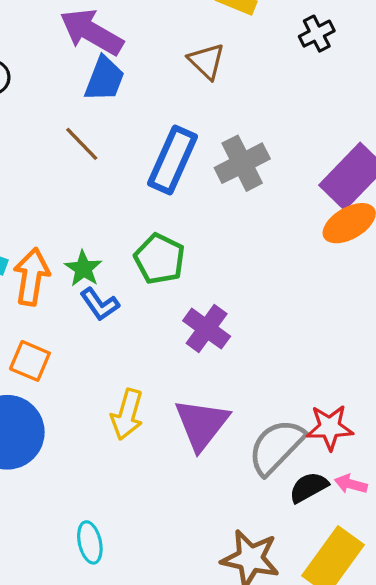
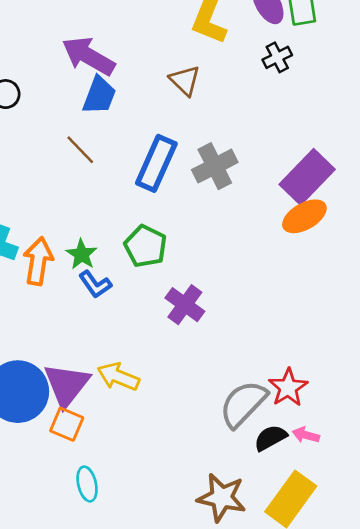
orange square: (30, 361) -> (67, 424), moved
yellow arrow: (127, 414) -> (118, 377), turned 96
purple triangle: (202, 424) -> (67, 385), moved
red star: (330, 427) -> (288, 388), turned -30

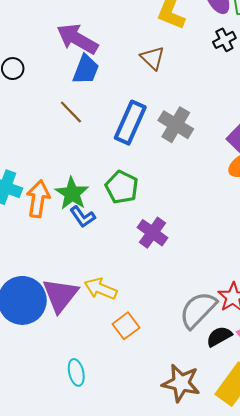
gray cross: (215, 166) -> (176, 125), turned -32
green star: (82, 254) -> (72, 193), size x1.4
orange square: (67, 424) -> (126, 326), moved, turned 30

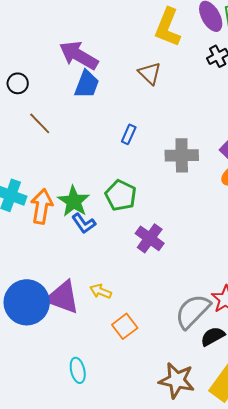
brown line: (71, 112) -> (40, 123), moved
blue rectangle: (130, 123) -> (129, 134), size x0.5
gray cross: (176, 125) -> (182, 155), moved, turned -32
yellow arrow: (101, 289) -> (101, 291), size x0.7
purple triangle: (60, 295) -> (63, 297), turned -48

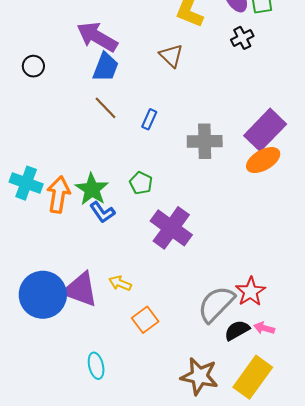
brown line: (40, 123) -> (105, 108), moved
green pentagon: (121, 195) -> (141, 183), size x0.7
purple cross: (150, 238) -> (171, 228), size x1.4

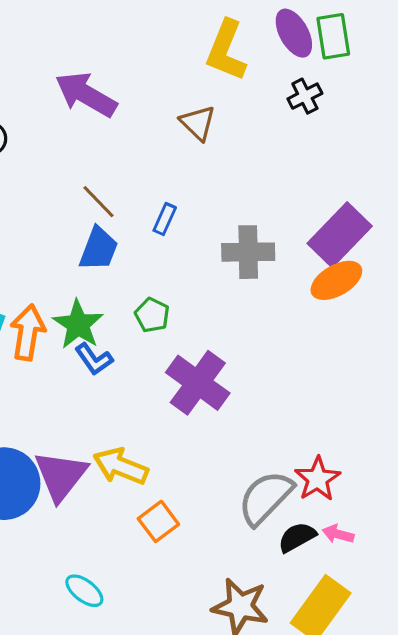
blue trapezoid: (105, 67) -> (99, 249), moved
yellow arrow: (120, 283) -> (121, 466), size x1.6
purple triangle: (80, 290) -> (61, 476), turned 48
cyan ellipse: (96, 366) -> (84, 591), turned -40

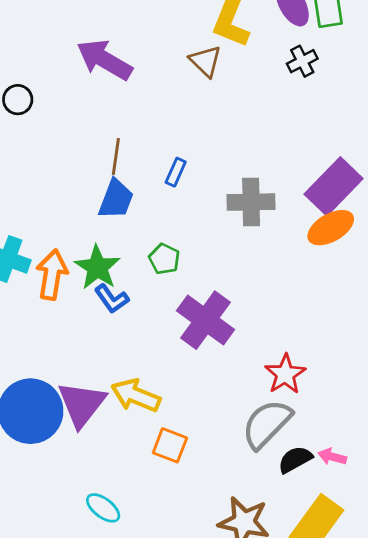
brown triangle: (198, 123) -> (206, 61), moved
brown line: (99, 202) -> (116, 156), turned 52
red star: (318, 479) -> (285, 374), moved
orange square: (158, 521) -> (170, 445), turned -32

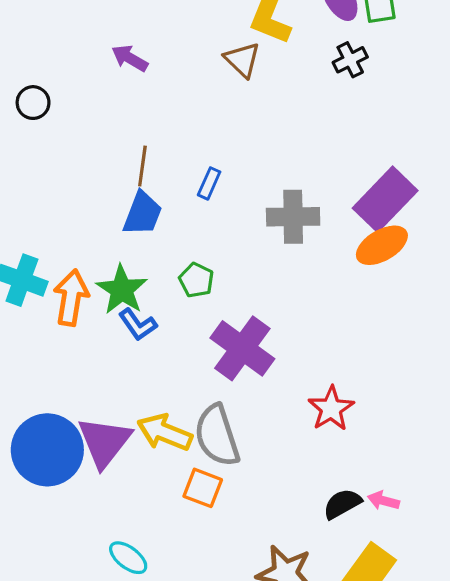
purple arrow: (104, 60) -> (130, 58), size x0.6
gray semicircle: (267, 424) -> (217, 436), moved, turned -62

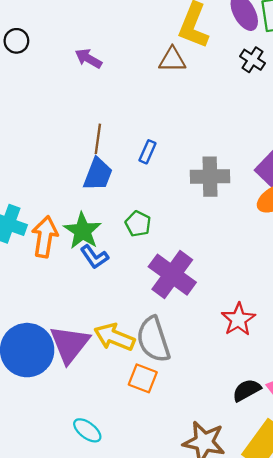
brown triangle: (242, 60) -> (172, 60), turned -44
black cross: (350, 60) -> (253, 60), turned -30
black circle: (33, 103) -> (16, 41), moved

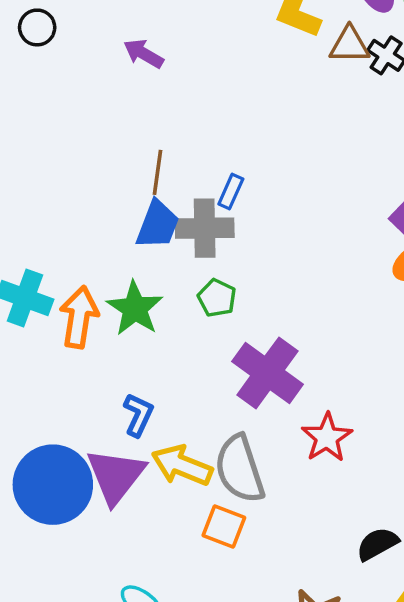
brown triangle: (172, 60) -> (349, 45), moved
gray cross: (210, 177) -> (205, 228), moved
blue L-shape: (94, 257) -> (138, 415), moved, turned -120
red star: (238, 319) -> (327, 438), moved

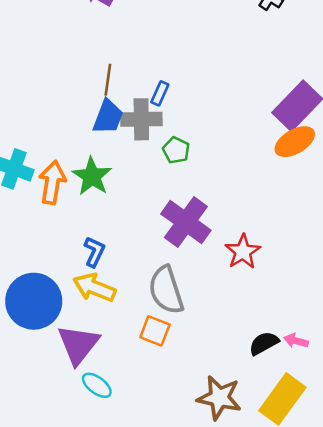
green pentagon: (217, 298) -> (176, 150), moved
red star: (327, 438) -> (243, 252), moved
yellow arrow: (182, 465) -> (94, 288), moved
purple triangle: (116, 476) -> (78, 344), moved

